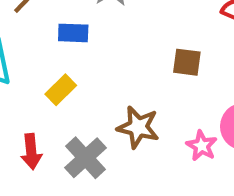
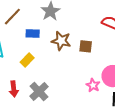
brown star: (138, 127) -> (61, 41), moved

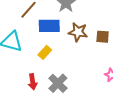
blue rectangle: (33, 33) -> (49, 26), size x1.5

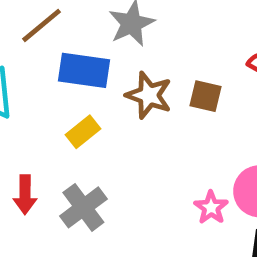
brown square: (103, 37) -> (205, 96), moved
yellow rectangle: (45, 52) -> (83, 132), moved

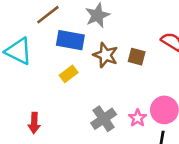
red arrow: (25, 195) -> (34, 123), moved
gray cross: (83, 207) -> (104, 119), moved

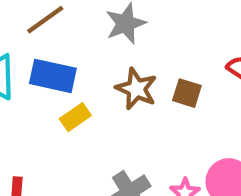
blue rectangle: (70, 40) -> (53, 76), moved

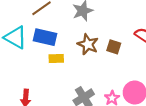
yellow rectangle: (75, 117) -> (56, 58), turned 32

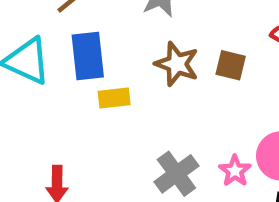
blue rectangle: (45, 37) -> (88, 56), turned 75

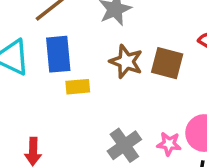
brown square: (231, 65) -> (167, 63), size x1.4
pink star: (235, 171) -> (169, 144), turned -30

